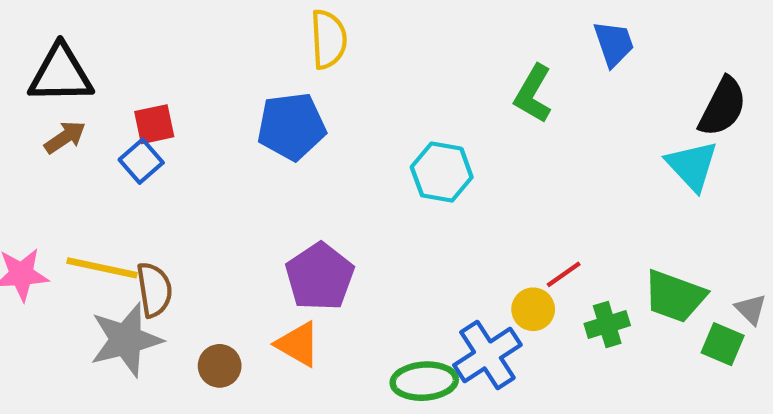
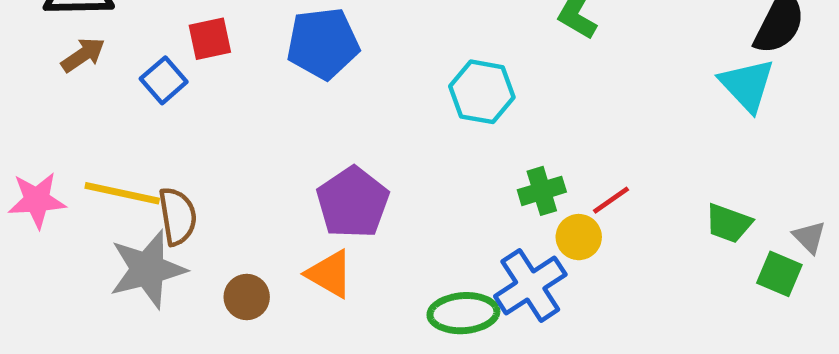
red square: (154, 124) -> (210, 39), moved
green trapezoid: (675, 296) -> (729, 223), size x0.7
green cross: (607, 325) -> (542, 191), moved

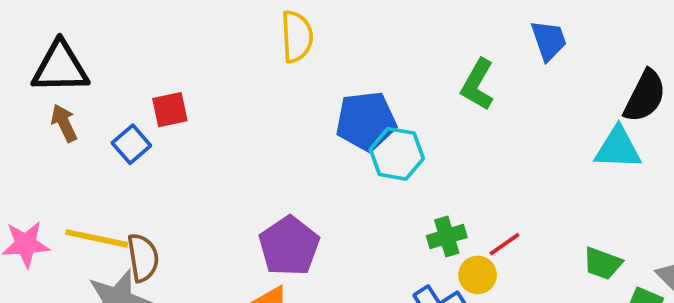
blue pentagon: (323, 43) -> (366, 121), moved
brown arrow: (83, 55) -> (64, 123), turned -81
cyan triangle: (747, 85) -> (618, 148), turned -45

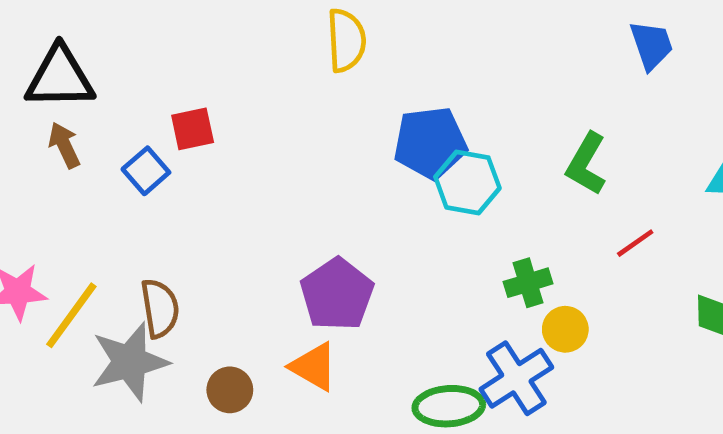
green L-shape: (478, 85) -> (586, 164), moved
yellow line: (97, 238) -> (71, 315), moved, turned -66
red line: (504, 244) -> (635, 243), moved

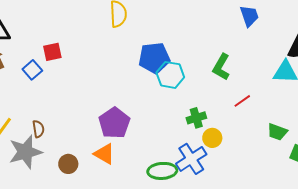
brown semicircle: (160, 308) -> (38, 129), size x0.7

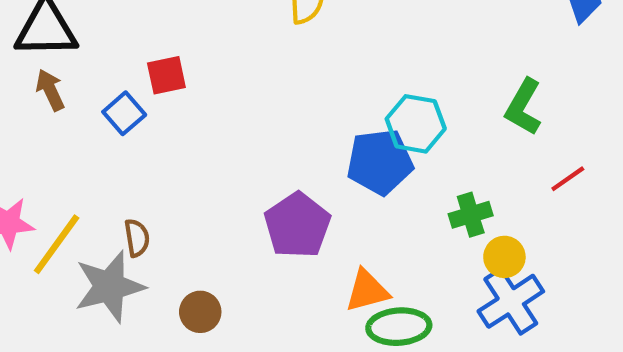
blue pentagon: (154, 58) -> (380, 162), moved
orange triangle: (104, 154) -> (367, 291), moved, turned -45
blue cross: (191, 159) -> (511, 301), moved

